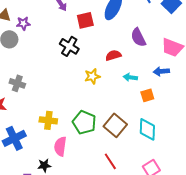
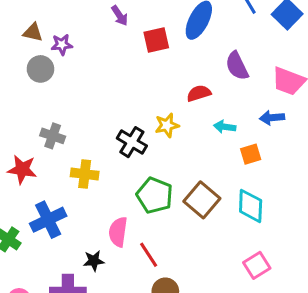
black cross: (69, 46) -> (132, 142), moved
yellow cross: (48, 120) -> (85, 174), moved
red line: (110, 161) -> (149, 255), moved

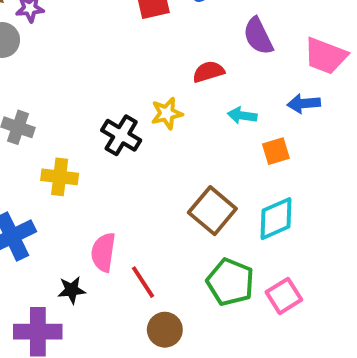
green pentagon: (155, 195) -> (230, 282), moved
cyan diamond: (251, 206) -> (276, 219), turned 64

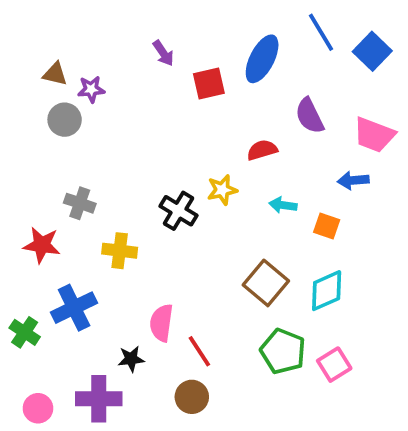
cyan arrow: (242, 115) -> (283, 205), moved
orange square: (276, 151) -> (327, 226), turned 36
brown circle: (165, 330) -> (192, 397), moved

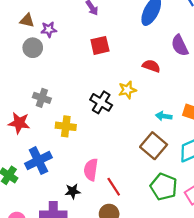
red square: (209, 84) -> (100, 45), moved
red semicircle: (262, 150) -> (151, 66), turned 36
cyan arrow: (283, 205) -> (164, 116), moved

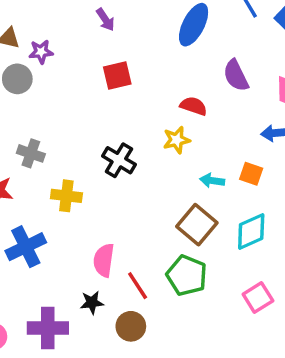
yellow star: (127, 90) -> (177, 140), moved
green pentagon: (164, 187) -> (187, 275), moved
black star: (73, 191) -> (92, 303), moved

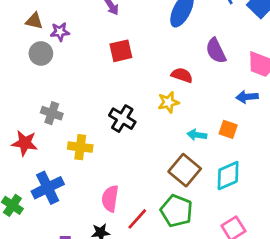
red line: (138, 286) -> (137, 219), turned 75

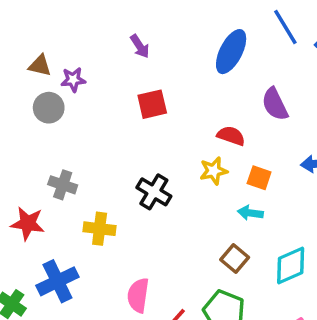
orange square: (228, 129) -> (259, 178), moved
brown square: (185, 170) -> (235, 258), size x0.7

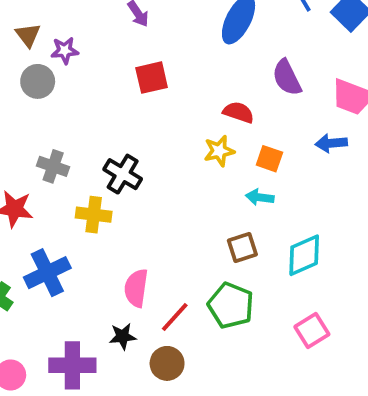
brown triangle: (40, 66) -> (28, 35), turned 40
black cross: (154, 192) -> (123, 174), moved
brown square: (235, 258) -> (242, 248), turned 32

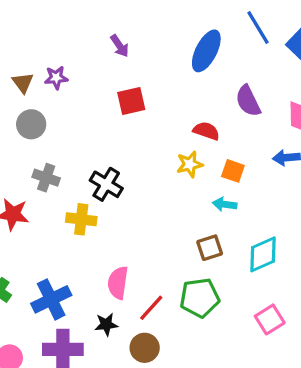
brown triangle: (28, 35) -> (23, 83), moved
gray circle: (38, 81) -> (31, 124), moved
blue cross: (47, 273) -> (51, 299), moved
green pentagon: (231, 305) -> (200, 298), turned -30

